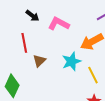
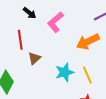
pink L-shape: (59, 24) -> (55, 22), turned -70
cyan star: (71, 61) -> (65, 72), moved

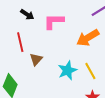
pink L-shape: (55, 22) -> (54, 21), turned 45

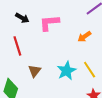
orange arrow: (88, 38) -> (84, 37), size x0.6
brown triangle: (36, 59) -> (35, 71), moved

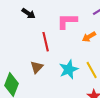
pink L-shape: (49, 23) -> (67, 21), moved
red line: (17, 46) -> (46, 42), moved

